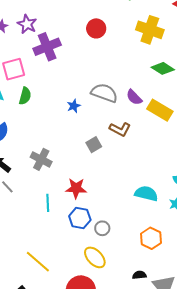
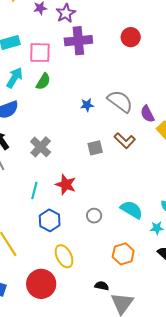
blue hexagon: (80, 218) -> (50, 220), moved
gray circle: (102, 228) -> (94, 216), moved

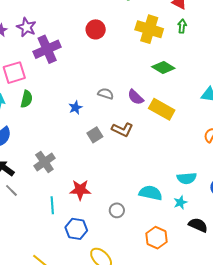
gray semicircle: (120, 101) -> (106, 94), size x0.6
gray cross: (41, 147) -> (44, 162), turned 30
gray square: (95, 148) -> (95, 135), moved

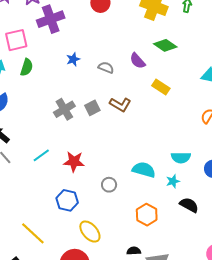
purple semicircle: (136, 97) -> (138, 61), moved
blue star: (75, 108) -> (73, 59), moved
yellow rectangle: (162, 109) -> (161, 87), size x0.7
gray cross: (44, 162) -> (64, 109), moved
cyan line: (52, 205) -> (41, 155), moved, turned 54

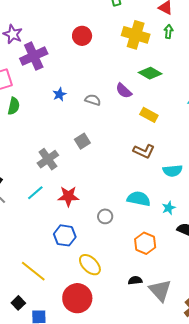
brown L-shape: (120, 104) -> (144, 151), moved
gray cross: (64, 109) -> (48, 159), moved
cyan semicircle: (181, 157) -> (173, 171), moved

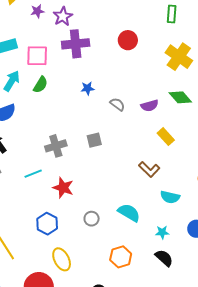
purple semicircle: (124, 91) -> (150, 106), turned -78
cyan star: (169, 208) -> (162, 232), moved

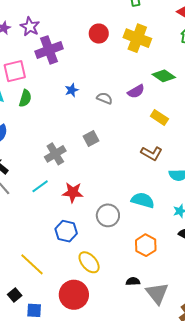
yellow cross: (179, 57) -> (137, 38), moved
gray circle: (92, 219) -> (108, 215), size x1.5

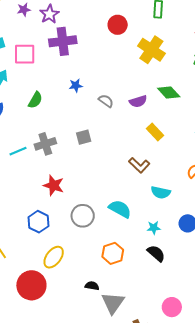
red circle: (99, 34) -> (118, 25), moved
green semicircle: (25, 98) -> (35, 100), moved
cyan line: (40, 186) -> (18, 151), moved
yellow ellipse: (89, 262) -> (54, 257), turned 65

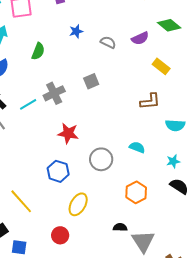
brown L-shape: (139, 165) -> (150, 101), turned -40
cyan semicircle: (120, 209) -> (137, 147), size x0.7
red circle: (31, 285) -> (60, 235), size x0.6

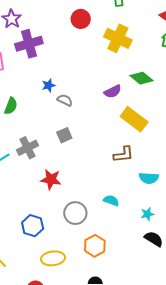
gray semicircle: (108, 42) -> (65, 100), moved
yellow rectangle: (161, 66) -> (134, 119), size x1.5
red star: (68, 133) -> (51, 179), moved
orange hexagon: (136, 192) -> (95, 246), moved
yellow ellipse: (78, 204) -> (53, 258), turned 55

